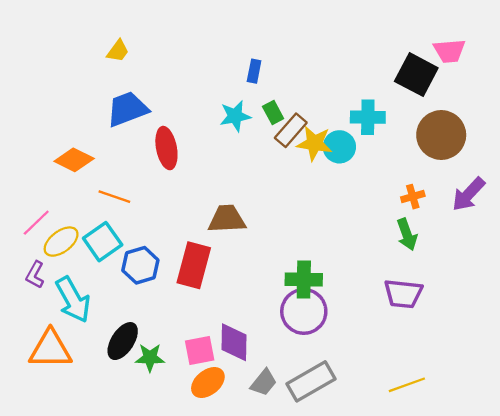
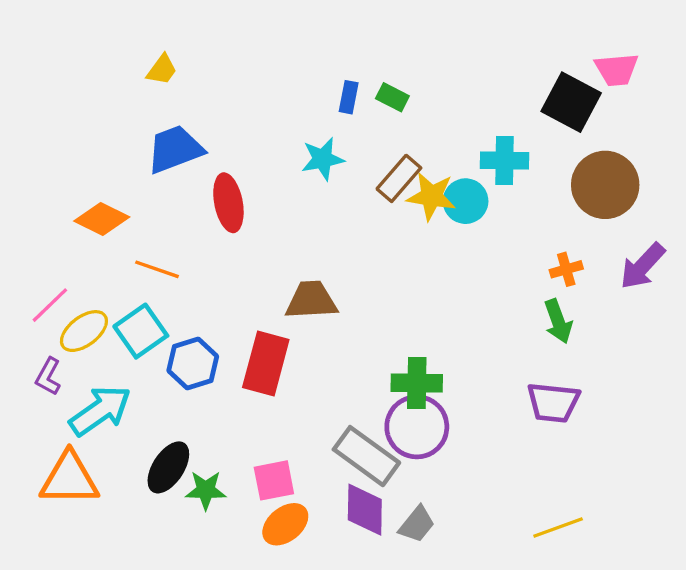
green rectangle: (273, 112) -> (392, 97), moved, turned -35
cyan arrow: (73, 300) -> (100, 411), turned -96
purple diamond: (234, 342) -> (365, 510), moved
gray rectangle: (311, 381) -> (366, 456), moved, turned 66
gray trapezoid: (264, 382) -> (417, 524), moved

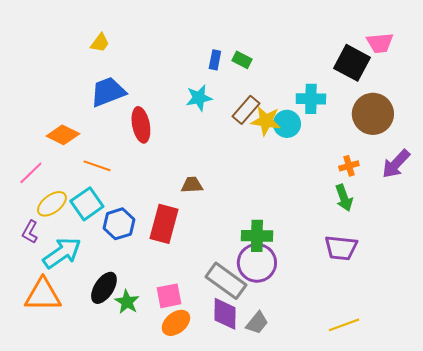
brown trapezoid: (311, 300) -> (192, 185), size x0.7
pink line: (50, 305) -> (31, 173), moved
green star: (206, 490) -> (127, 302), turned 30

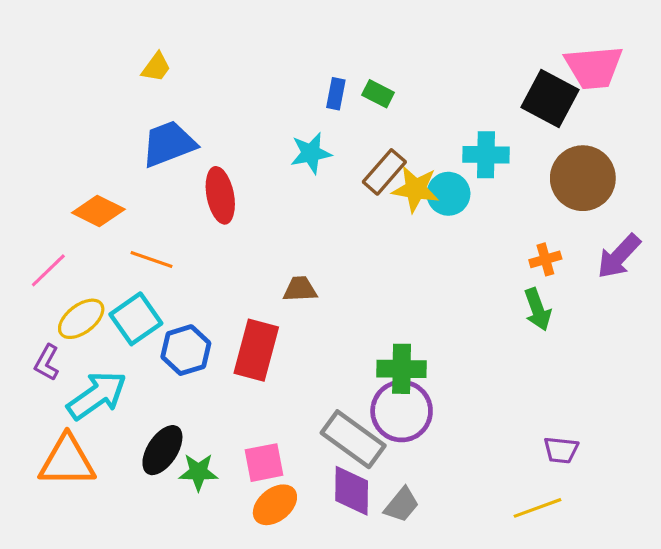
pink trapezoid: (380, 43) -> (594, 67), size x1.4
purple trapezoid: (341, 248) -> (561, 450), moved, size x0.7
green star: (127, 302) -> (198, 472), turned -30

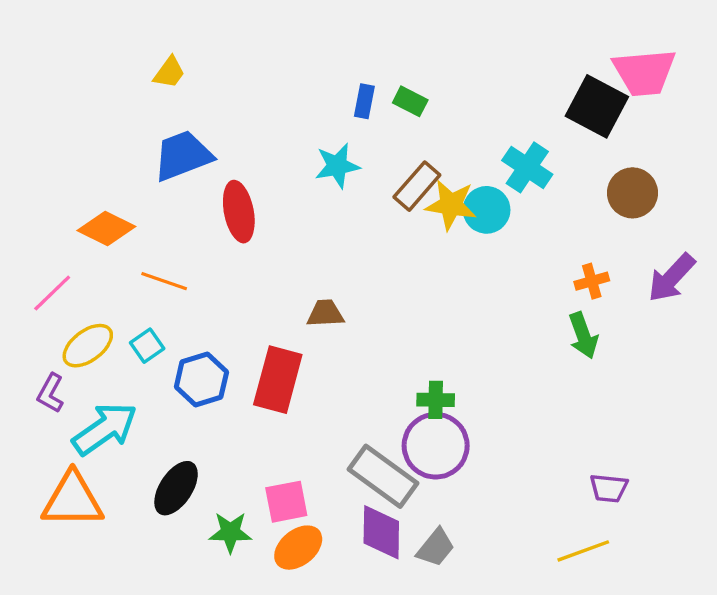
cyan cross: (486, 155) -> (527, 167), turned 33
brown circle: (583, 178) -> (632, 193), size x0.7
cyan square: (136, 319) -> (147, 346), size x0.6
green cross: (402, 369) -> (436, 400), size x0.7
green star: (198, 472) -> (230, 532), moved

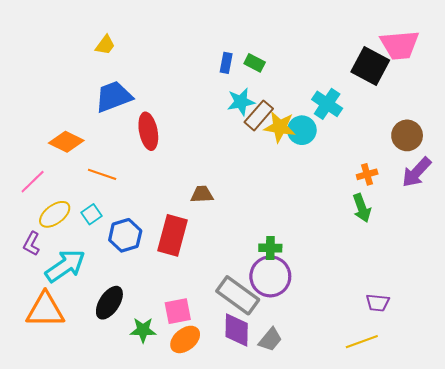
cyan star: (337, 166) -> (241, 102), moved
brown circle: (632, 193) -> (407, 135), moved

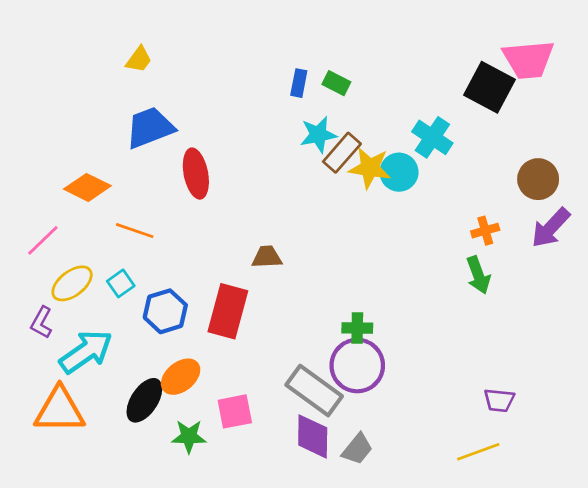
orange ellipse: (185, 339) -> (181, 377), moved

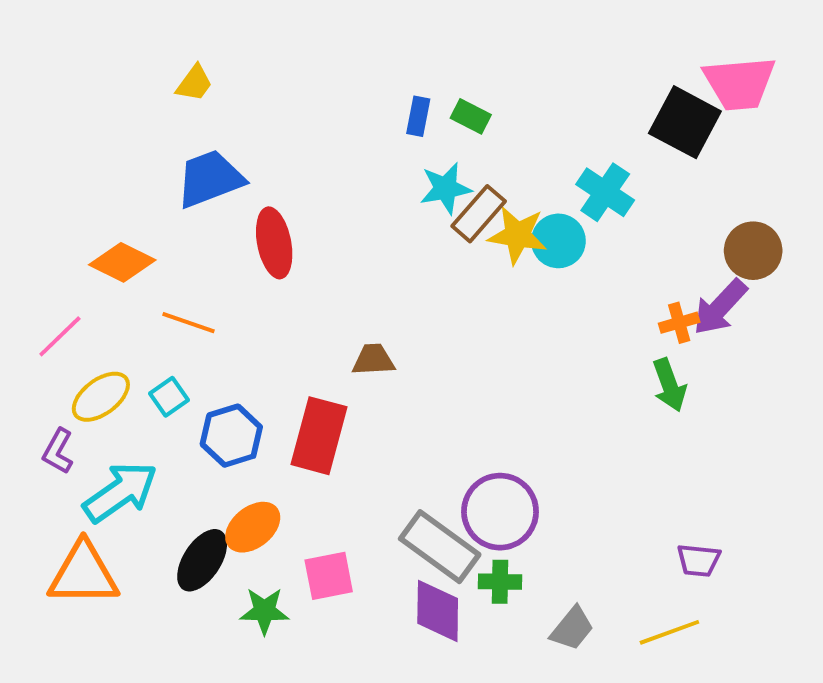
purple arrow: (551, 228) -> (720, 307), moved
green cross: (357, 328) -> (500, 582), moved
gray trapezoid: (357, 449) -> (572, 628), moved

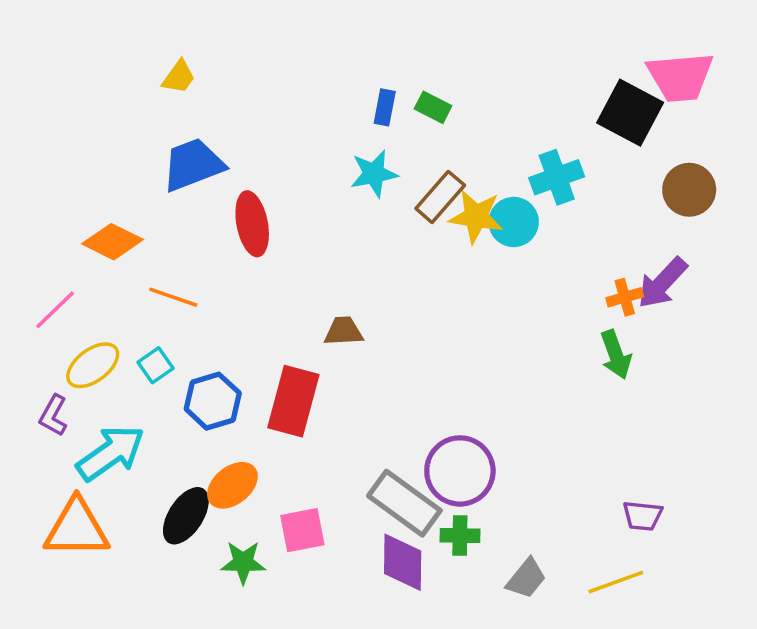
cyan star: (445, 188) -> (374, 174), moved
cyan cross: (605, 192) -> (557, 177), turned 36
brown circle: (753, 251) -> (689, 190), moved

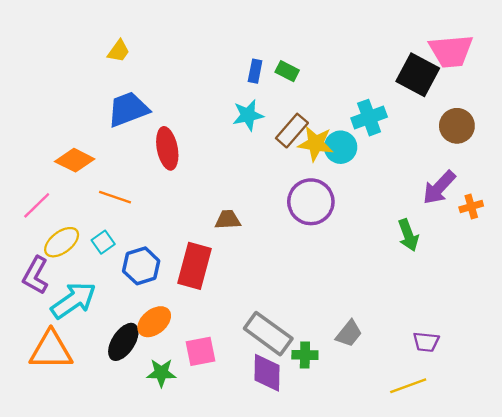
orange cross: (625, 297) -> (471, 207), moved
purple L-shape: (53, 415) -> (35, 275), size x1.4
purple circle: (460, 471) -> (311, 202), moved
gray trapezoid: (526, 578) -> (349, 334), moved

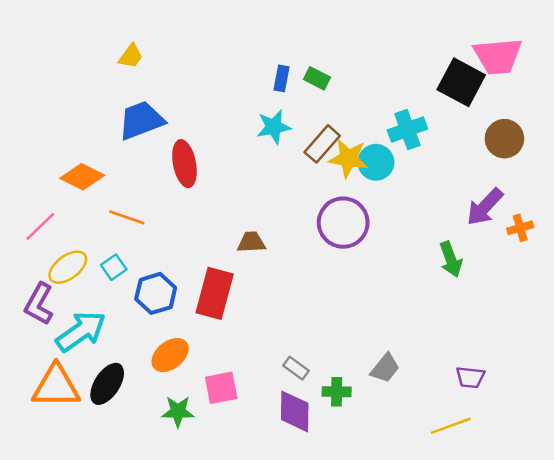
gray rectangle: (268, 334) -> (296, 368), size x0.5
black ellipse: (123, 342) -> (107, 384), moved

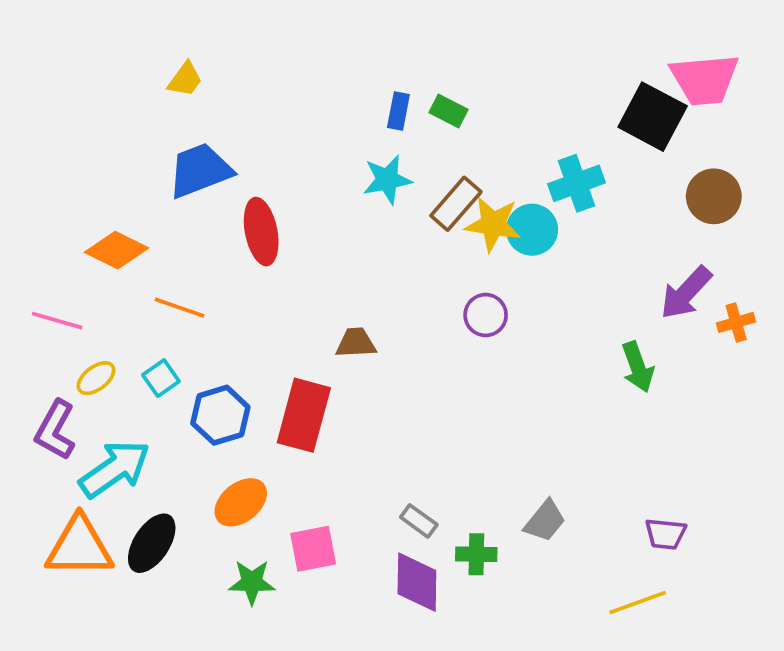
purple circle: (343, 223) -> (486, 315), size x0.6
pink line: (40, 227) -> (57, 321), turned 60
yellow ellipse: (68, 267) -> (96, 378), size x0.7

